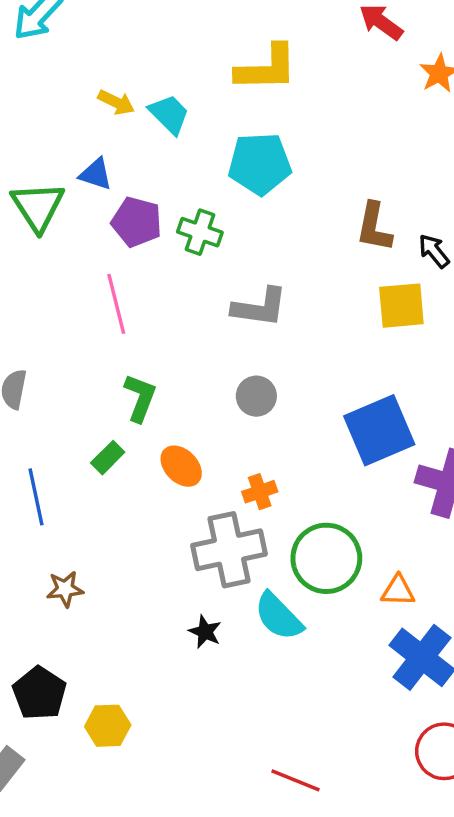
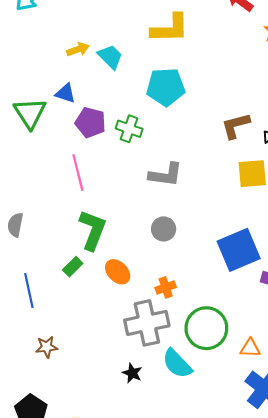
yellow arrow: (116, 102) -> (78, 49), turned -45
brown L-shape: (374, 227) -> (236, 126), turned 64
green L-shape: (140, 398) -> (93, 230), size x1.4

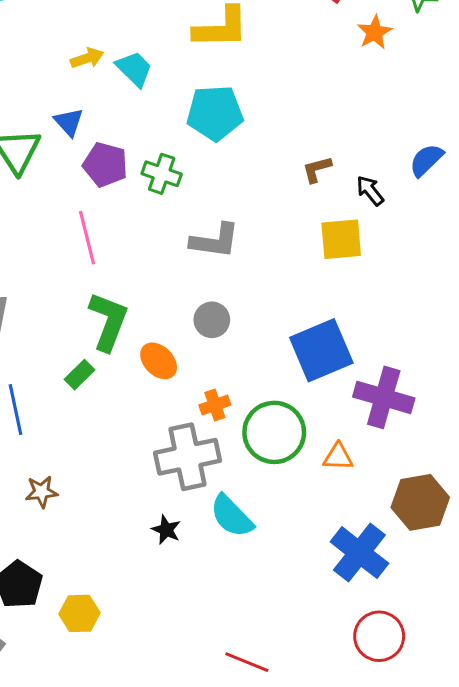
blue triangle: (65, 93) -> (69, 122), turned 30
brown L-shape: (236, 126) -> (317, 169), size x0.7
orange ellipse: (118, 272) -> (159, 361), moved
green circle: (206, 328) -> (274, 432), moved
orange triangle: (250, 348) -> (338, 457), moved

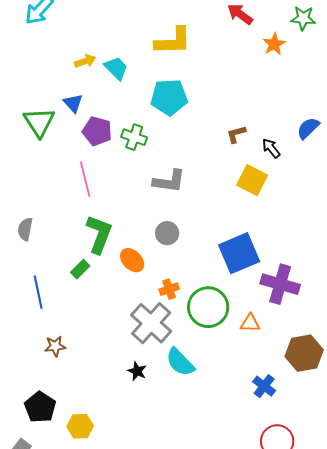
yellow square: (341, 239) -> (252, 180), turned 32
gray cross: (187, 457) -> (151, 323), turned -36
blue cross: (359, 553) -> (264, 386), size x0.6

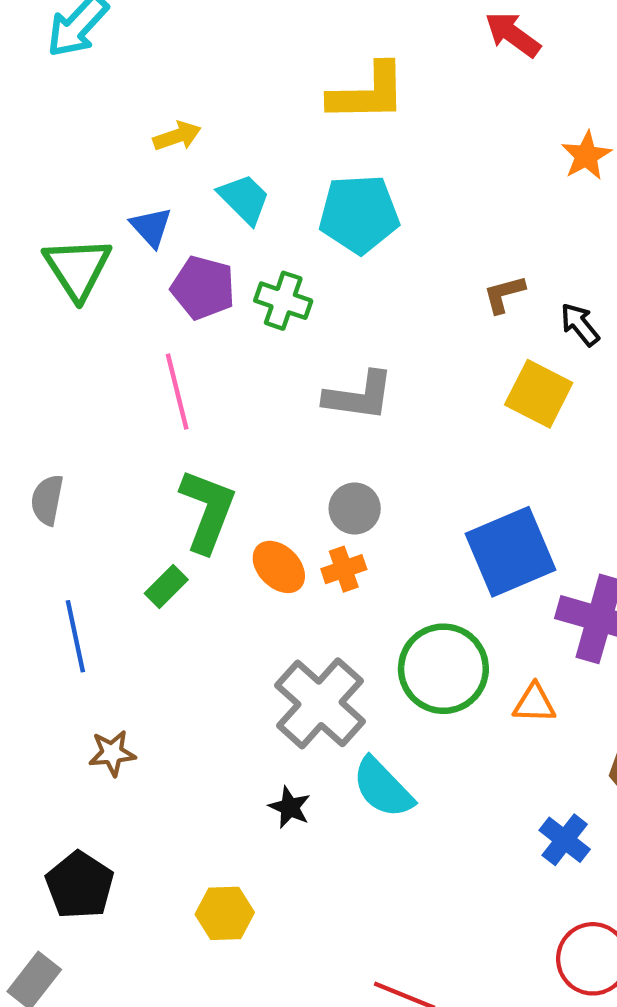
orange star: (274, 44) -> (586, 156), moved
cyan trapezoid: (116, 68) -> (244, 199), moved
orange cross: (169, 289) -> (344, 569), moved
yellow hexagon: (80, 426) -> (225, 913), moved

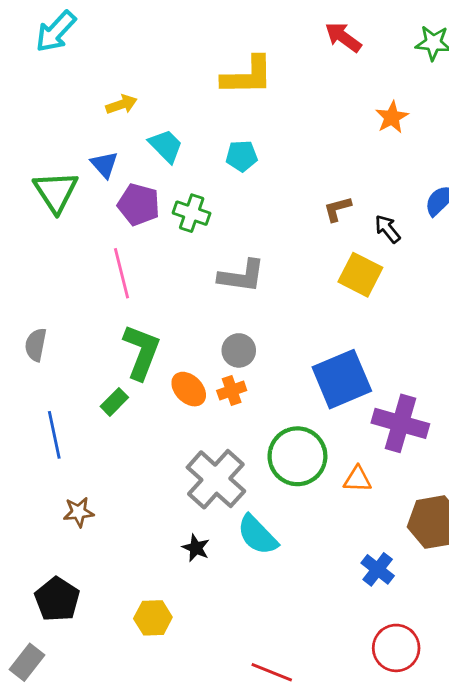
cyan pentagon: (359, 214) -> (242, 156), size x0.6

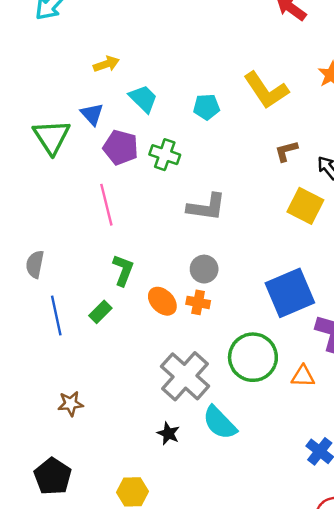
yellow L-shape: (247, 76) -> (266, 90), moved, turned 57
green L-shape: (142, 352) -> (123, 270), size x0.7
orange cross: (232, 390) -> (198, 302), turned 30
blue line: (54, 435) -> (56, 316), moved

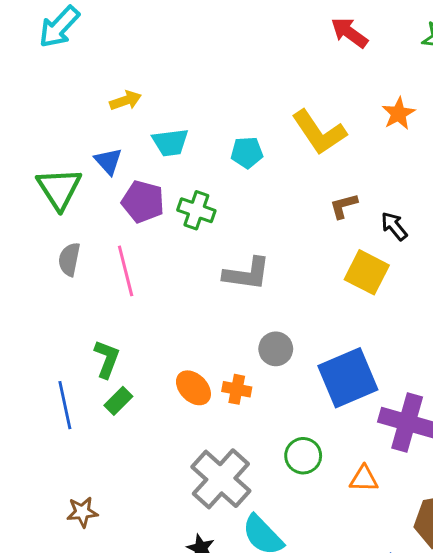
cyan trapezoid: (143, 99) -> (170, 142), turned 128
gray semicircle: (35, 264) -> (69, 259), moved
gray circle: (204, 269) -> (276, 349), moved
green L-shape: (123, 270) -> (107, 359), moved
green circle: (253, 357) -> (303, 456), size x0.6

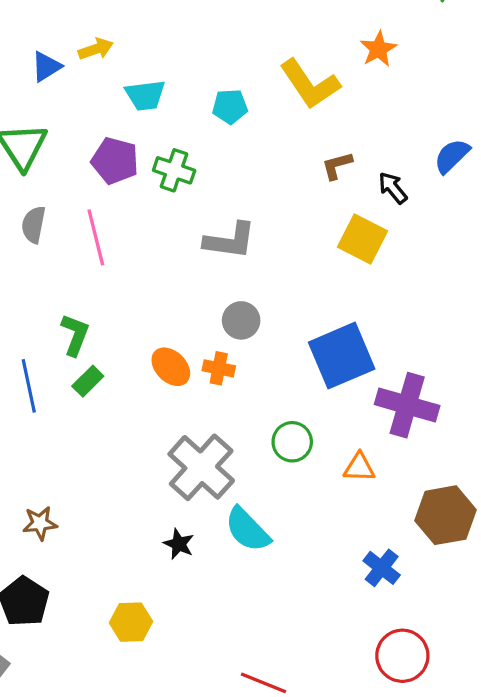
orange star: (398, 114) -> (378, 49), moved
blue triangle: (108, 161) -> (46, 67), moved, turned 40
gray circle: (276, 349) -> (241, 320), moved
brown star: (82, 512) -> (40, 523), moved

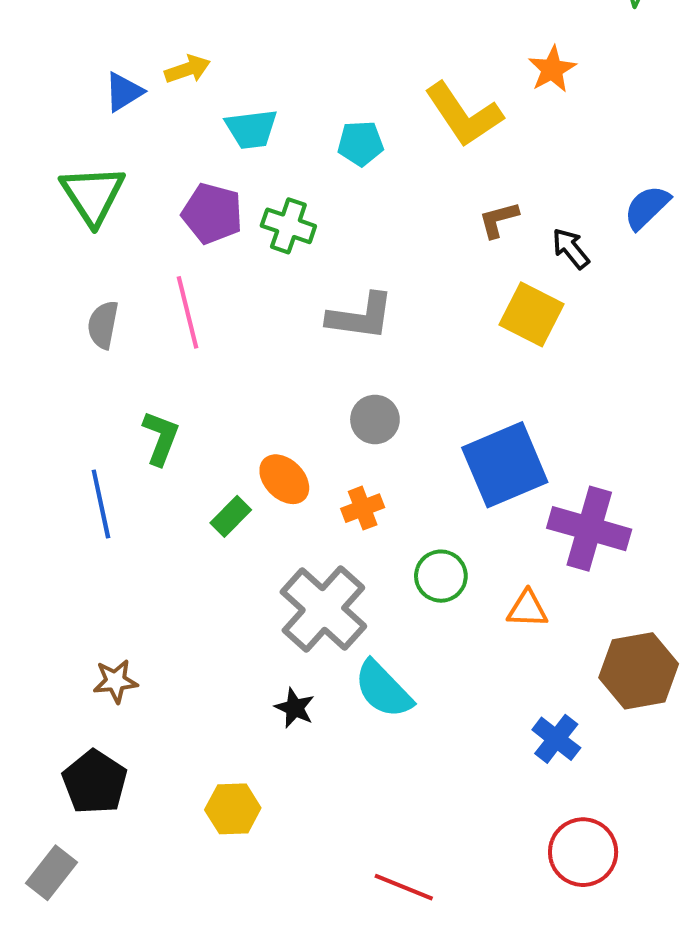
gray semicircle: (34, 225) -> (103, 325), moved
orange cross: (219, 368) -> (363, 508), moved, turned -32
green rectangle: (88, 381) -> (231, 516), moved

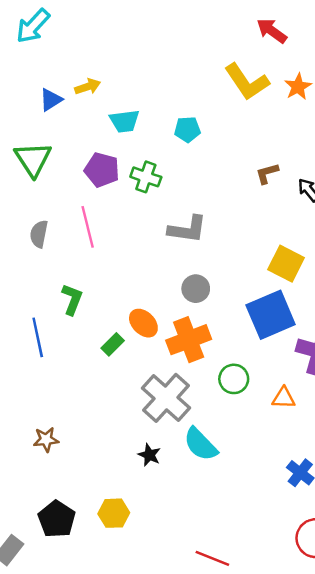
yellow L-shape: (464, 115) -> (247, 82), moved
yellow square: (532, 314) -> (286, 264), moved
orange cross: (363, 508) -> (189, 340), size x1.8
black pentagon: (95, 782) -> (57, 519), moved

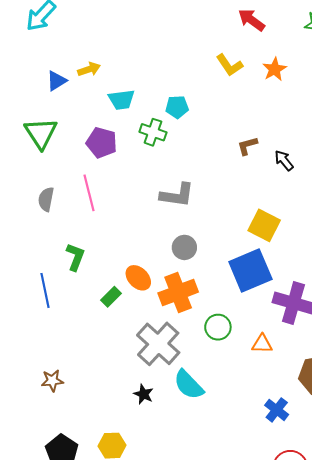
yellow L-shape: (247, 82) -> (229, 65), size x0.7
green cross: (146, 177) -> (153, 132), moved

